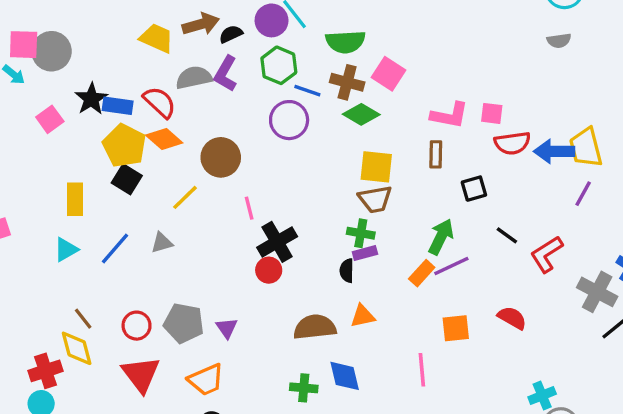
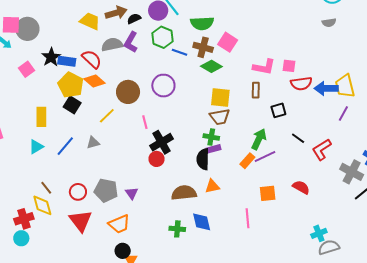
purple circle: (289, 120) -> (163, 86), moved
black semicircle: (347, 271) -> (203, 159), size x1.5

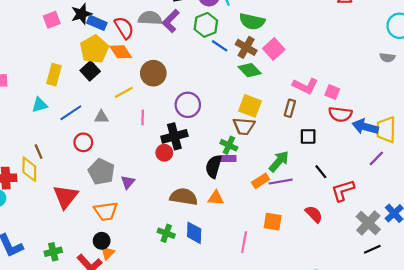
purple circle: (163, 86) -> (188, 105), moved
pink line: (145, 122) -> (143, 117), moved
red semicircle: (301, 187) -> (314, 214), moved
red circle: (78, 192) -> (83, 142), moved

